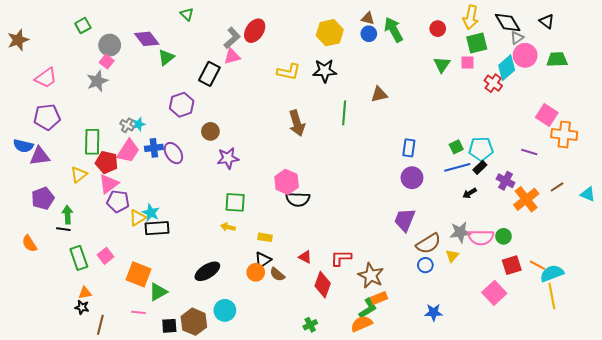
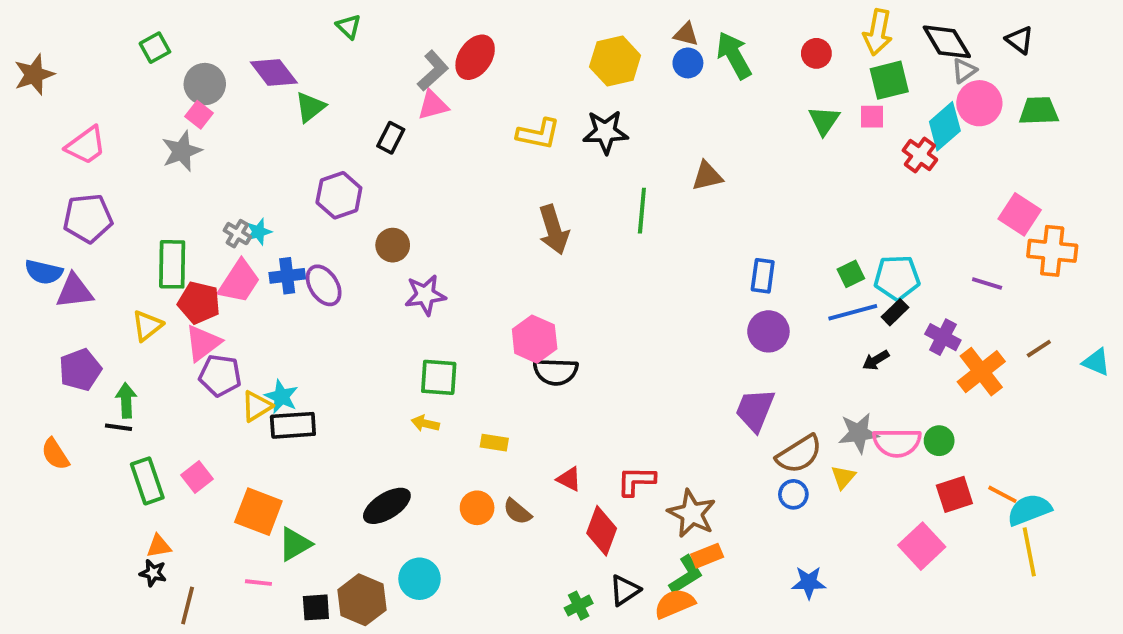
black rectangle: (209, 74) -> (391, 138), size x0.7
black triangle: (263, 260) -> (625, 590), moved

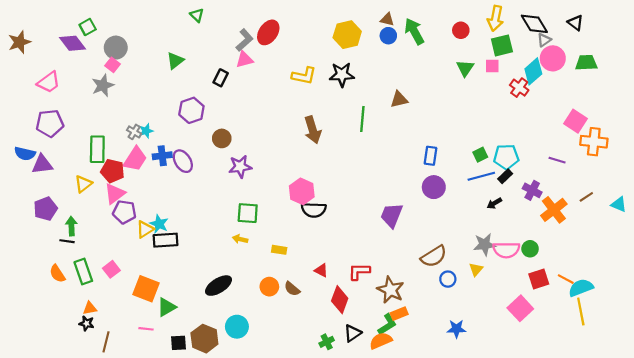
purple diamond: (274, 73) -> (72, 43), moved
purple trapezoid: (755, 410) -> (392, 215), moved
orange semicircle: (55, 454) -> (57, 274), moved
brown semicircle: (799, 454) -> (434, 256), moved

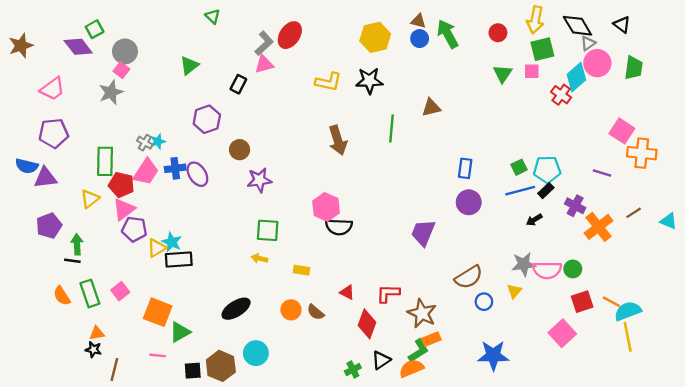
green trapezoid: (586, 63) -> (634, 68), turned 100
blue star: (456, 329) -> (493, 355), size x1.5

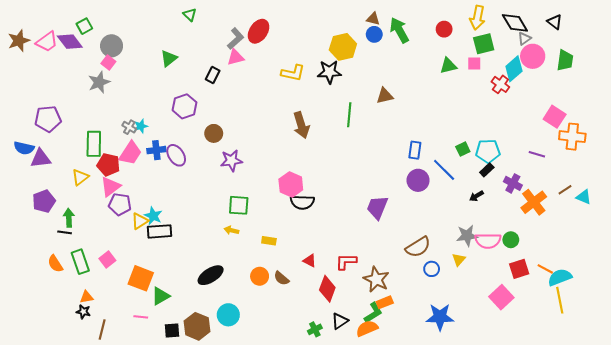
yellow hexagon: (375, 37) -> (343, 47), moved
green triangle: (503, 74) -> (448, 66), turned 42
pink trapezoid: (52, 89) -> (47, 42), moved
blue line: (520, 191) -> (444, 170), moved, turned 60
cyan triangle: (669, 221) -> (584, 197), moved

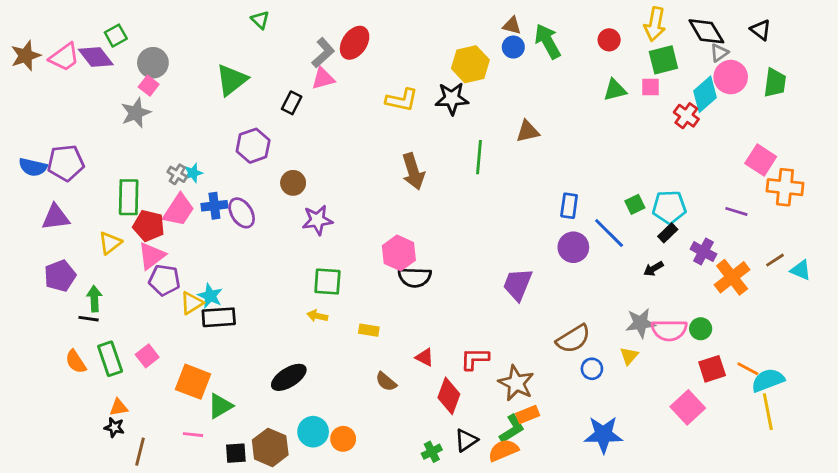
green triangle: (169, 58) -> (232, 80), size x1.4
blue semicircle: (24, 148) -> (33, 167), moved
orange circle: (260, 276) -> (343, 439), moved

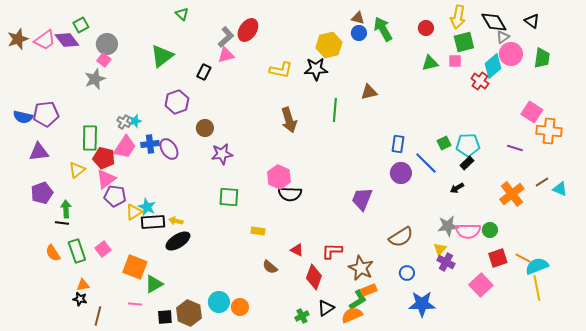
purple cross: (703, 252) -> (446, 262), moved
yellow arrow: (317, 316) -> (176, 221), moved
blue circle: (592, 369) -> (407, 273), moved
black ellipse: (289, 377) -> (178, 241), moved

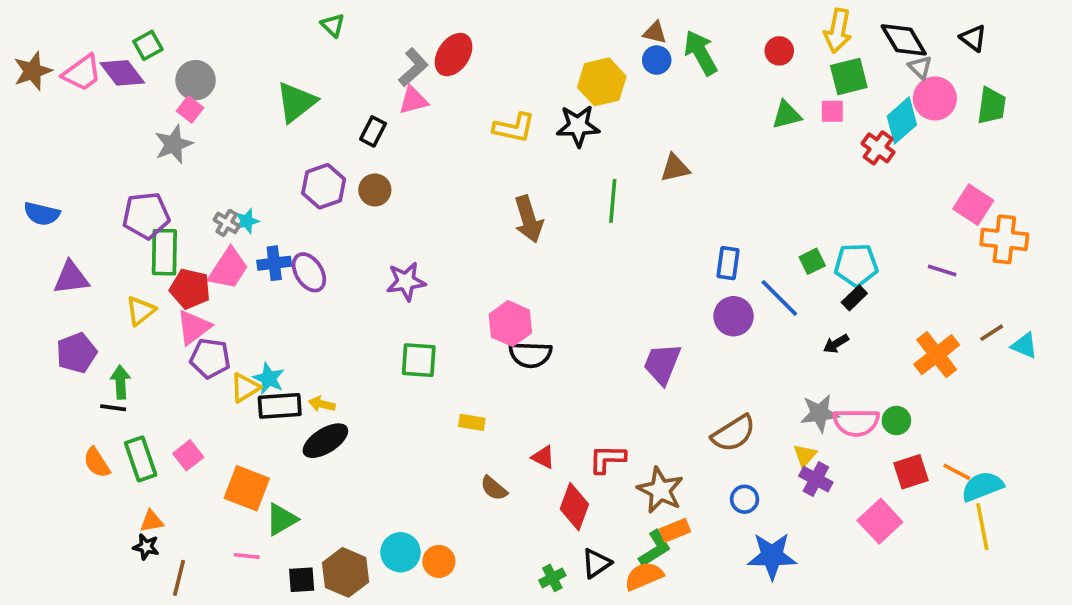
gray triangle: (503, 37) -> (920, 67), turned -40
purple pentagon: (46, 114) -> (146, 216), moved
brown circle: (205, 128) -> (375, 190), moved

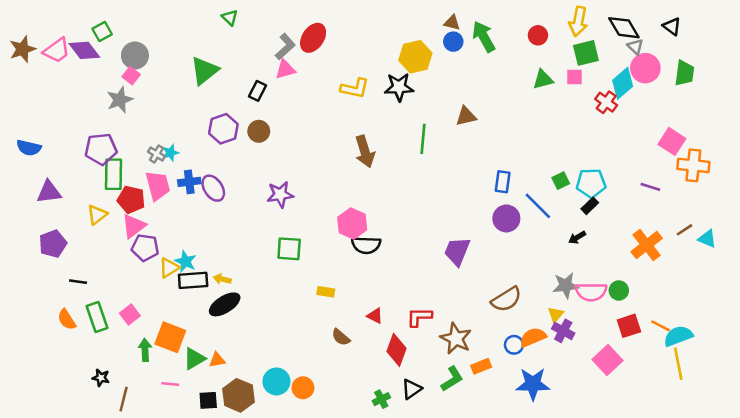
pink trapezoid: (228, 269) -> (158, 186), turned -48
green arrow: (120, 382) -> (145, 350), moved
orange triangle: (152, 521) -> (217, 360), moved
orange rectangle: (675, 530) -> (481, 366), moved
orange semicircle: (644, 576) -> (533, 337), moved

